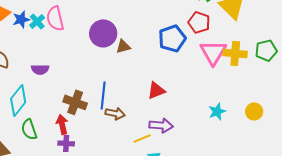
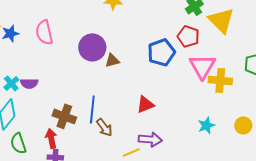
cyan cross: (37, 21) -> (11, 83), moved
yellow cross: (235, 53) -> (220, 80), moved
brown arrow: (115, 113) -> (104, 127), turned 42

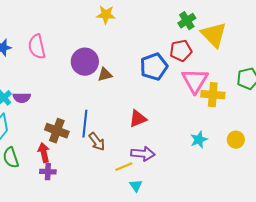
red pentagon: (188, 36) -> (181, 51), turned -30

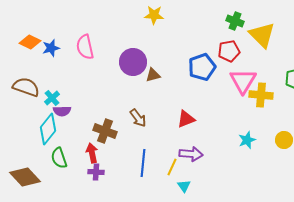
green cross: (187, 21) -> (235, 21), turned -36
purple semicircle: (22, 98) -> (62, 111), moved
blue line: (85, 124) -> (143, 163), moved
brown arrow: (97, 142) -> (138, 118), moved
yellow line: (124, 167) -> (172, 167), turned -42

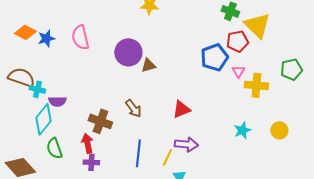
red pentagon: (229, 51) -> (237, 41), moved
blue pentagon: (202, 67) -> (214, 57), moved
pink triangle: (243, 81) -> (238, 71), size x0.5
cyan cross: (52, 98) -> (37, 89), moved, turned -35

